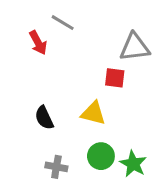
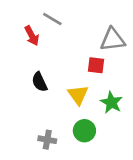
yellow triangle: (93, 113) -> (78, 95), turned 40
black semicircle: (44, 118) -> (40, 82), moved
green star: (133, 164) -> (111, 102), moved

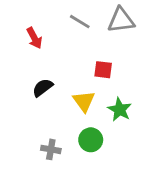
gray line: (52, 19) -> (80, 22), moved
gray triangle: (113, 40) -> (121, 20), moved
black semicircle: (40, 82) -> (43, 88), turned 78

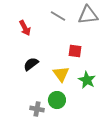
green circle: (91, 140) -> (57, 100), moved

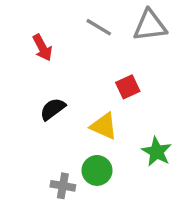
red square: (75, 51) -> (128, 87), turned -32
yellow triangle: (61, 74) -> (104, 126), turned -30
green star: (87, 80) -> (157, 152), moved

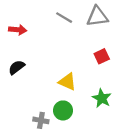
red arrow: (42, 48) -> (18, 30), moved, turned -56
red square: (128, 87) -> (102, 56), moved
black semicircle: (53, 109) -> (17, 67), moved

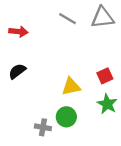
red square: (102, 56) -> (105, 76), moved
yellow triangle: (67, 82) -> (71, 86), turned -36

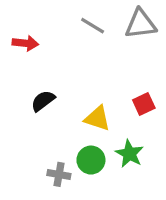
black semicircle: (17, 71) -> (43, 101), moved
yellow triangle: (71, 86) -> (97, 118), turned 30
green star: (107, 104) -> (129, 154), moved

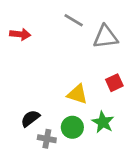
gray triangle: (141, 24) -> (105, 37), moved
black semicircle: (43, 101) -> (30, 118), moved

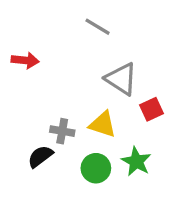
red arrow: (20, 34) -> (25, 60), moved
gray triangle: (105, 37) -> (121, 79), moved, turned 40
gray cross: (47, 139) -> (62, 131), moved

